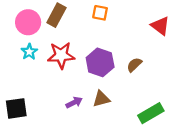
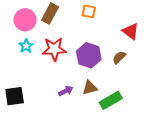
red triangle: (160, 26) -> (131, 31), moved
green rectangle: (151, 113) -> (111, 100), moved

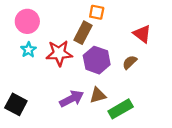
brown rectangle: (50, 14) -> (83, 33), moved
purple arrow: (66, 91) -> (72, 99), size x1.5
black square: (15, 96) -> (16, 104), turned 36

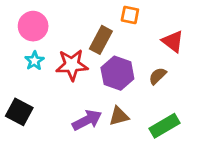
orange square: (97, 12) -> (130, 15), moved
black square: (16, 104) -> (19, 112), moved
green rectangle: (121, 109) -> (165, 126), moved

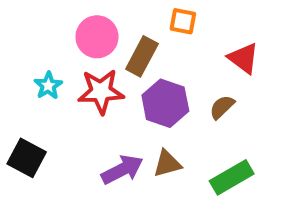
pink circle: (33, 26) -> (97, 37), moved

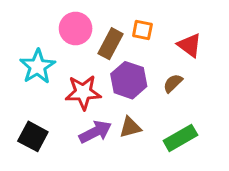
orange square: (183, 21) -> (142, 30), moved
cyan star: (48, 86) -> (38, 66), size x1.6
red star: (101, 91) -> (83, 92), moved
black square: (27, 158) -> (33, 136), moved

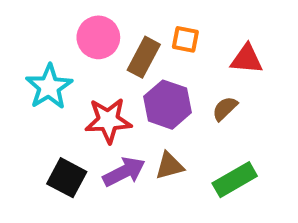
red triangle: (190, 45) -> (247, 59), turned -32
black square: (33, 136) -> (67, 178), moved

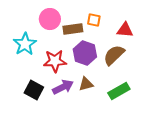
brown rectangle: (144, 57) -> (73, 29), turned 54
brown semicircle: (225, 109) -> (114, 55), size x1.6

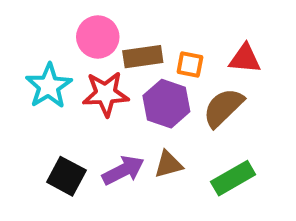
orange square: (94, 20) -> (190, 64), moved
red star: (55, 61) -> (106, 94), moved

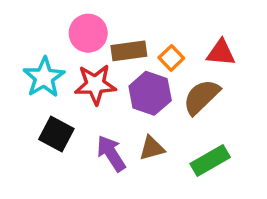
orange square: (190, 64) -> (171, 58), turned 35
purple arrow: (123, 170) -> (111, 153), turned -96
black square: (66, 176) -> (56, 134), moved

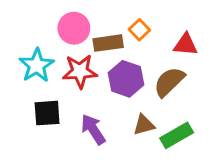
orange square: (171, 58) -> (139, 30), moved
black square: (56, 134) -> (47, 113), turned -32
brown triangle: (152, 148) -> (144, 125), moved

